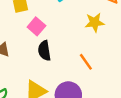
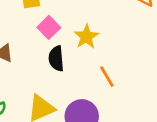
yellow star: (95, 22) -> (86, 37), moved, turned -30

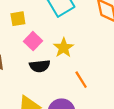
black semicircle: (56, 58) -> (40, 66), turned -90

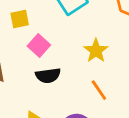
yellow star: (64, 48) -> (96, 51), moved

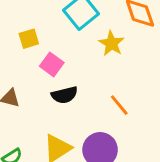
yellow star: (96, 51) -> (111, 43), moved

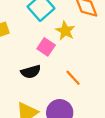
pink square: (52, 64) -> (46, 47), moved

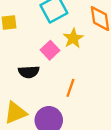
orange line: (73, 78) -> (70, 88), turned 48

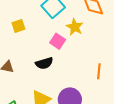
orange line: (70, 88) -> (99, 71), moved

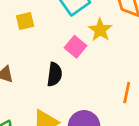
black semicircle: (44, 63) -> (55, 74), turned -72

